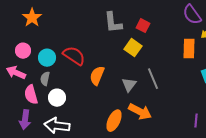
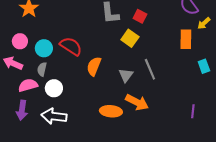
pink semicircle: (31, 95) -> (28, 85), turned 90
orange ellipse: (114, 121) -> (111, 111), turned 70

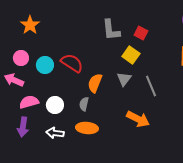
gray semicircle: (42, 69) -> (84, 104), moved
gray triangle: (126, 75) -> (124, 79), moved
orange ellipse: (111, 111) -> (87, 128), moved
white arrow: (54, 116) -> (55, 133), size x0.7

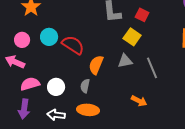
cyan circle: (45, 65) -> (49, 37), moved
gray triangle: (124, 79) -> (125, 61), turned 42
orange arrow: (138, 119) -> (139, 101), size x0.7

